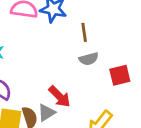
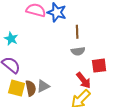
red arrow: (60, 96) -> (84, 80), moved

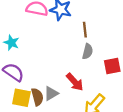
gray semicircle: (78, 51) -> (88, 51), turned -64
red arrow: (84, 80) -> (75, 82), moved

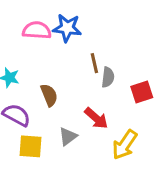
brown line: (85, 30) -> (94, 63), moved
brown semicircle: (37, 97) -> (49, 95), moved

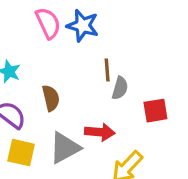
pink semicircle: (37, 30) -> (48, 23), turned 52
red arrow: (96, 118) -> (100, 132), turned -45
gray triangle: (68, 136) -> (65, 148), size x1.5

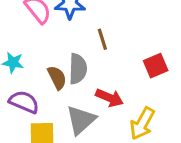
gray semicircle: (120, 88) -> (78, 69), moved, size x1.4
red arrow: (100, 132) -> (109, 98), turned 32

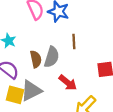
gray triangle: (81, 120) -> (31, 91), moved

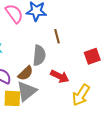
brown semicircle: (36, 59) -> (26, 73), moved, turned 70

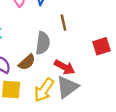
gray triangle: (27, 91) -> (67, 87), moved
yellow arrow: (81, 95) -> (44, 90), moved

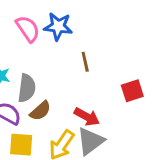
gray semicircle: (43, 43) -> (27, 88), moved

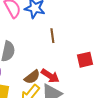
brown semicircle: (40, 111) -> (32, 77), moved

